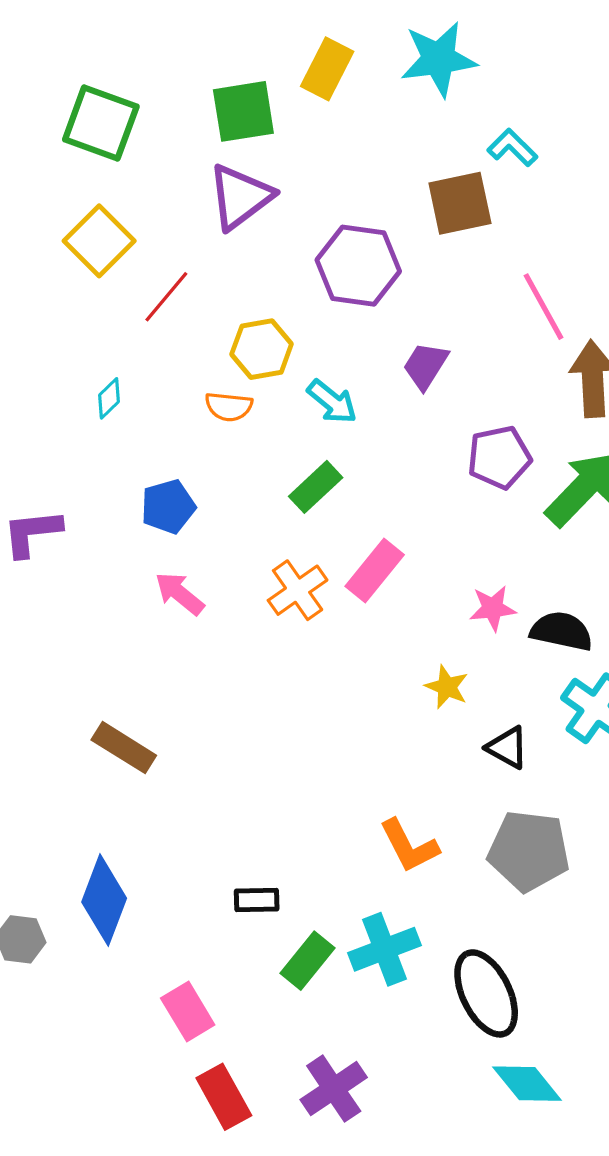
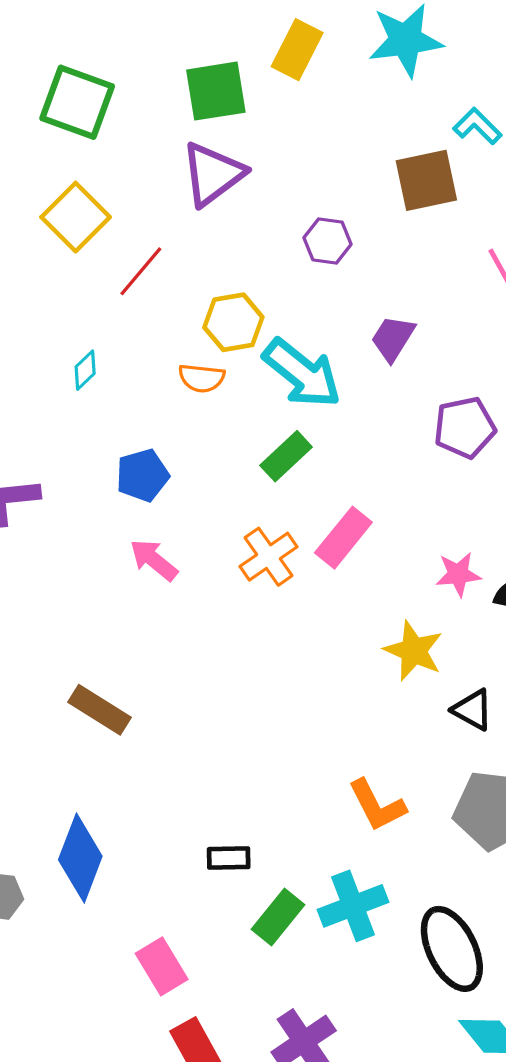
purple hexagon: (358, 266) -> (327, 241), size x0.6
cyan arrow: (332, 402) -> (302, 373), size x1.6
yellow star: (447, 687) -> (414, 651), size x1.4

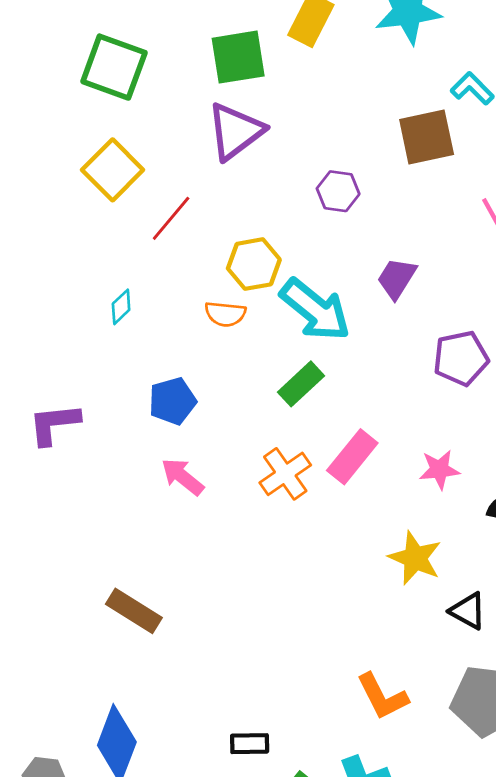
pink star: (458, 574) -> (439, 470), moved

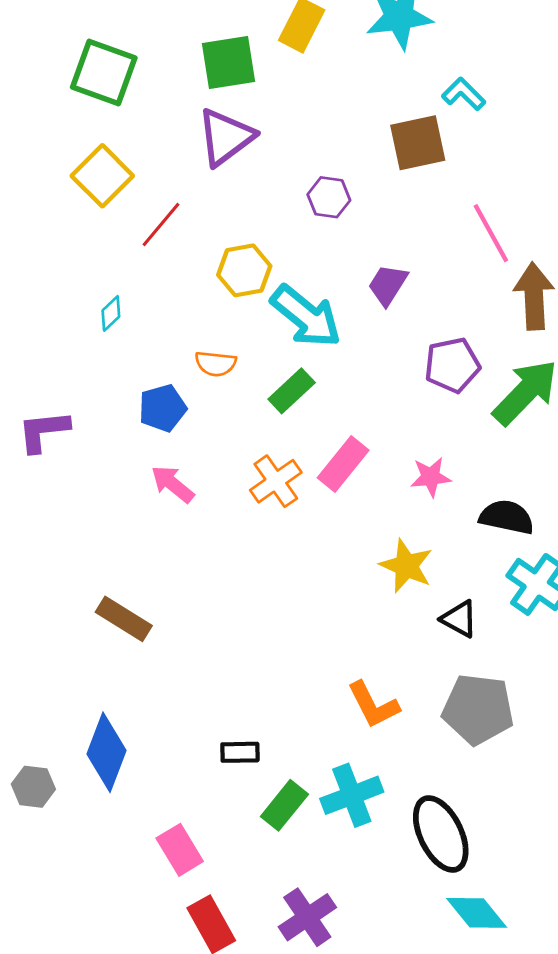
orange semicircle: (225, 314) -> (216, 364), moved

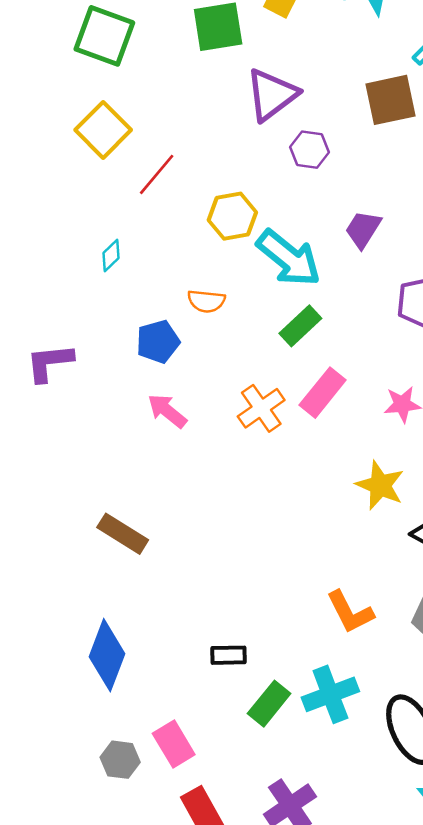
purple triangle: (226, 137) -> (272, 95), moved
green rectangle: (292, 391) -> (300, 326), moved
gray hexagon: (33, 787) -> (120, 760), moved

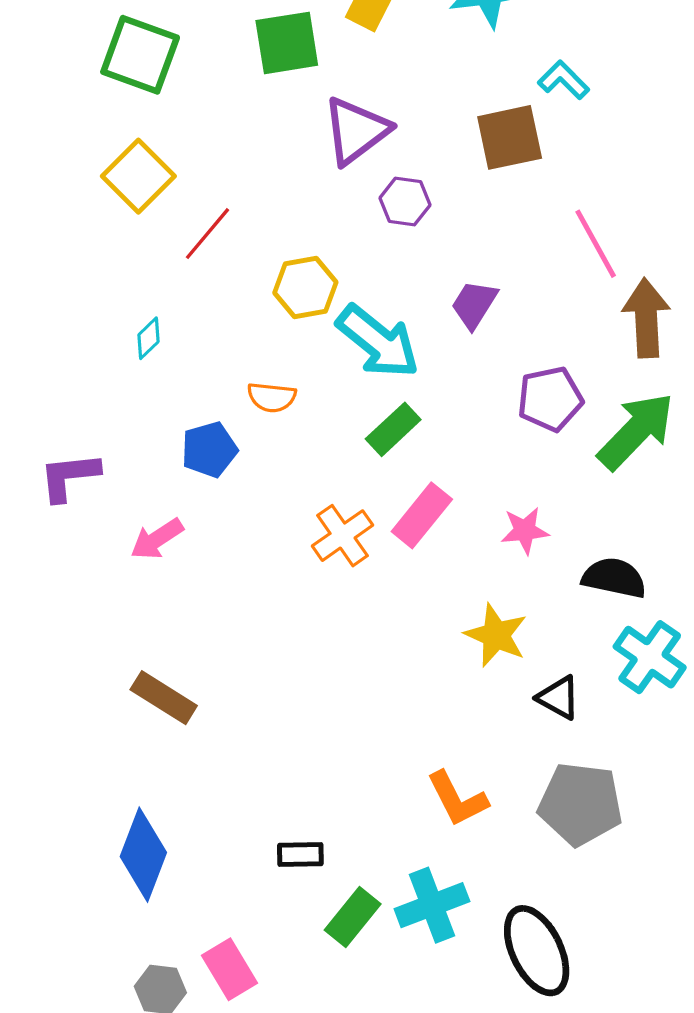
pink arrow: (167, 411) -> (157, 539), moved, turned -72

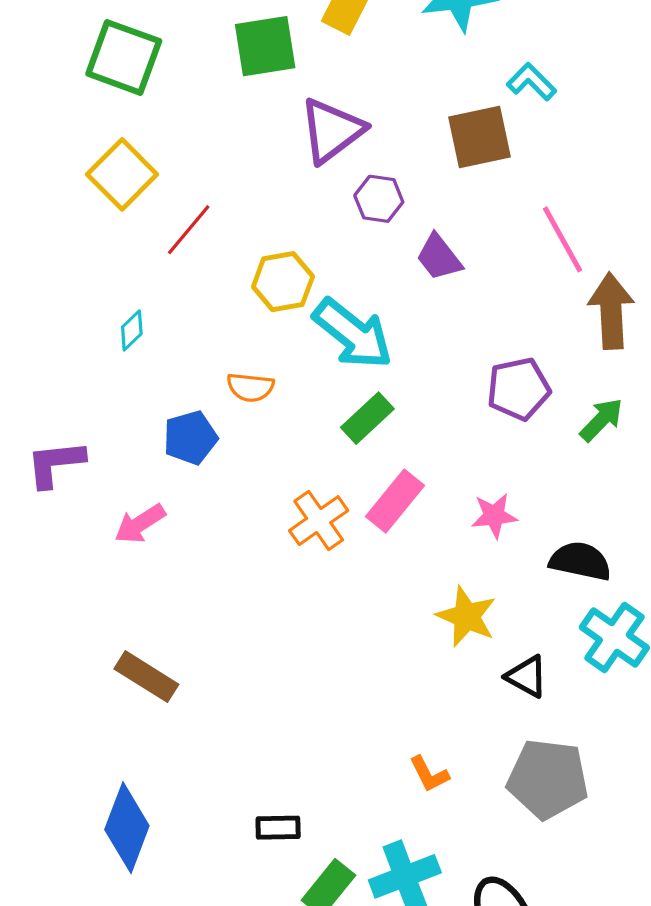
purple trapezoid: (474, 304) -> (439, 257), moved, turned -70
green arrow: (636, 431) -> (601, 420), size x0.6
orange L-shape: (457, 799) -> (429, 774), size x0.7

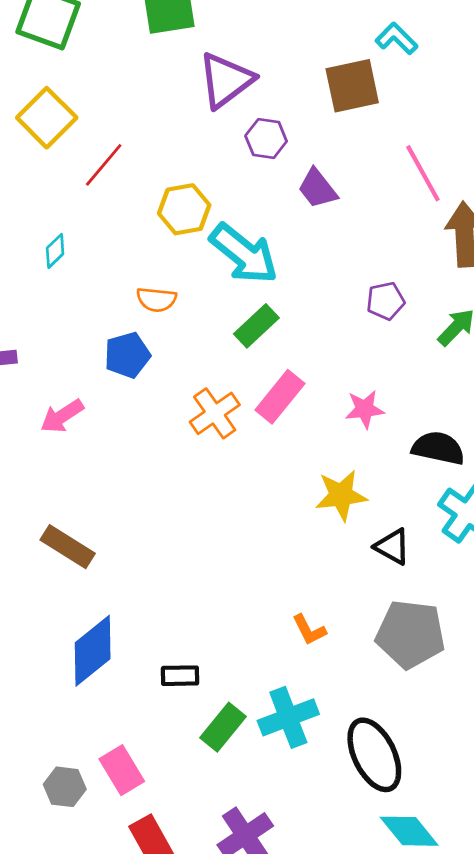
purple pentagon: (519, 389) -> (385, 301), size x0.7
blue pentagon: (190, 438) -> (127, 355), moved
yellow star: (467, 616) -> (341, 495), turned -30
blue diamond: (127, 828) -> (93, 651), moved, turned 30

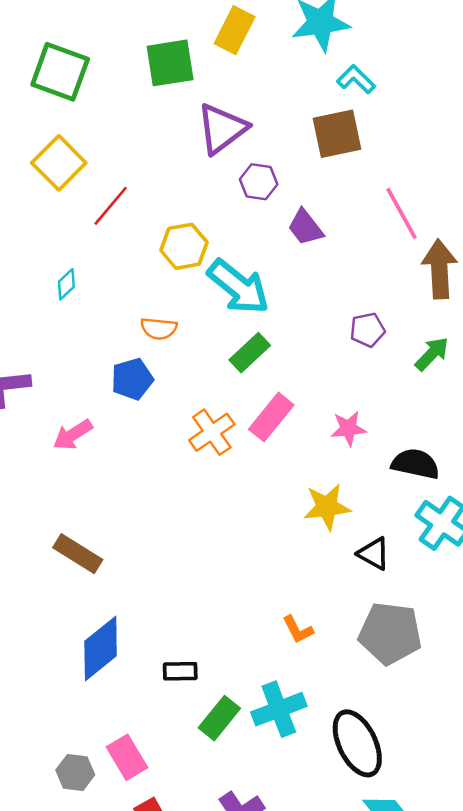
cyan L-shape: (397, 39) -> (356, 79), moved

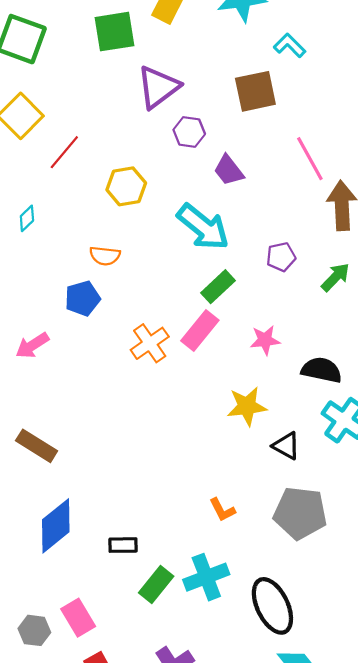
cyan L-shape: (356, 79) -> (290, 45), moved
cyan arrow: (238, 287) -> (203, 227), moved
green rectangle: (250, 353) -> (218, 287), moved

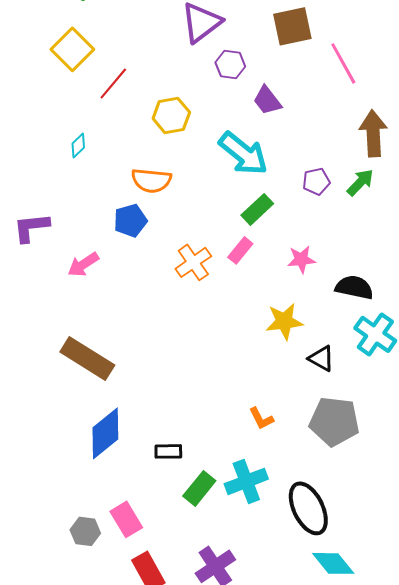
pink line: (310, 159) -> (343, 63), moved
orange semicircle: (105, 256) -> (151, 180), size x1.4
green arrow: (335, 277) -> (360, 182), moved
pink rectangle: (200, 330) -> (240, 250), size x0.7
brown rectangle: (37, 446) -> (87, 358), size x1.4

